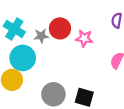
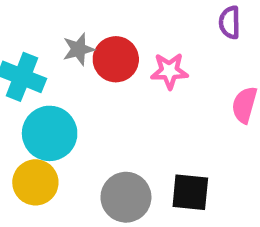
gray star: (41, 36) -> (79, 49), moved

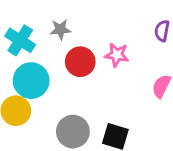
red circle: (116, 59) -> (80, 62), moved

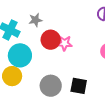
pink star: (117, 55) -> (64, 43), moved

